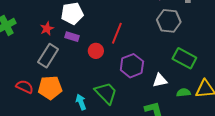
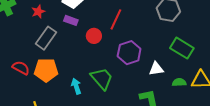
red star: (47, 29) -> (38, 12), moved

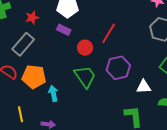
gray rectangle: (46, 38) -> (23, 44), moved
green trapezoid: (102, 78) -> (85, 77), moved
cyan arrow: (76, 86) -> (53, 93), moved

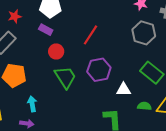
red circle: (85, 48) -> (56, 51), moved
cyan arrow: (53, 93) -> (32, 104), moved

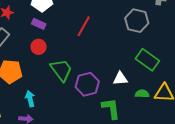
red circle: (56, 51) -> (39, 47), moved
purple hexagon: (99, 70) -> (87, 84), moved

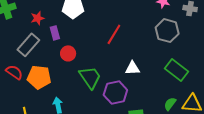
purple rectangle: (39, 24) -> (55, 33), moved, turned 48
white triangle: (120, 79) -> (132, 68), moved
green semicircle: (142, 94) -> (170, 104), turned -56

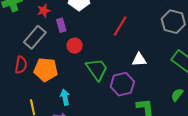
red semicircle: (14, 72) -> (21, 65), turned 66

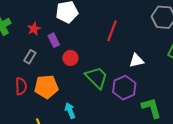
gray rectangle: (35, 37) -> (30, 57), size x0.6

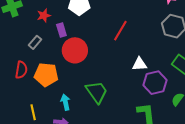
red circle: (70, 58) -> (75, 50), size x1.6
green trapezoid: (97, 77) -> (97, 92), moved
purple hexagon: (124, 88) -> (155, 83), moved

